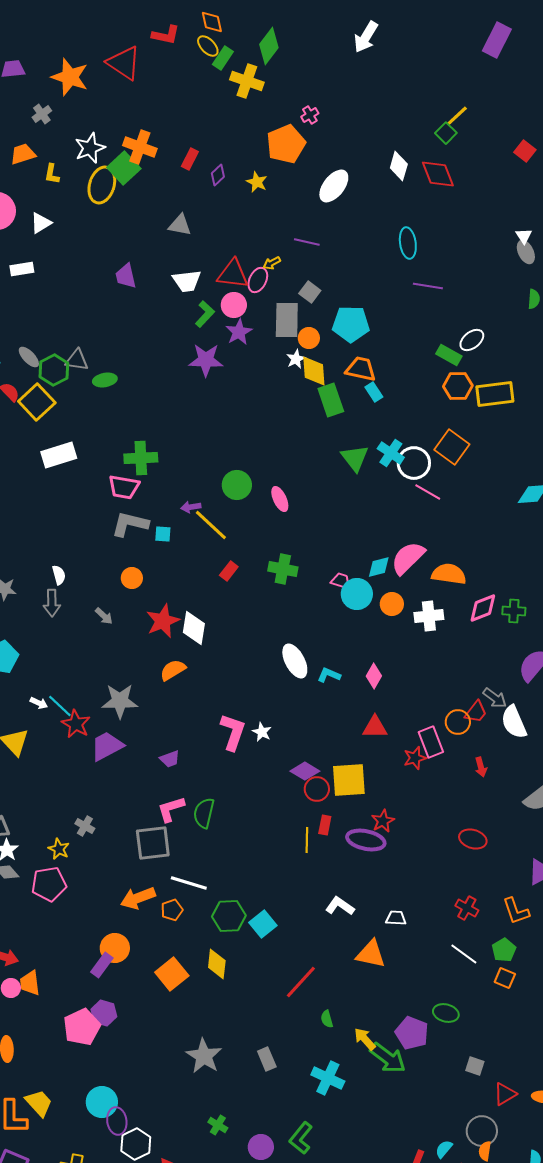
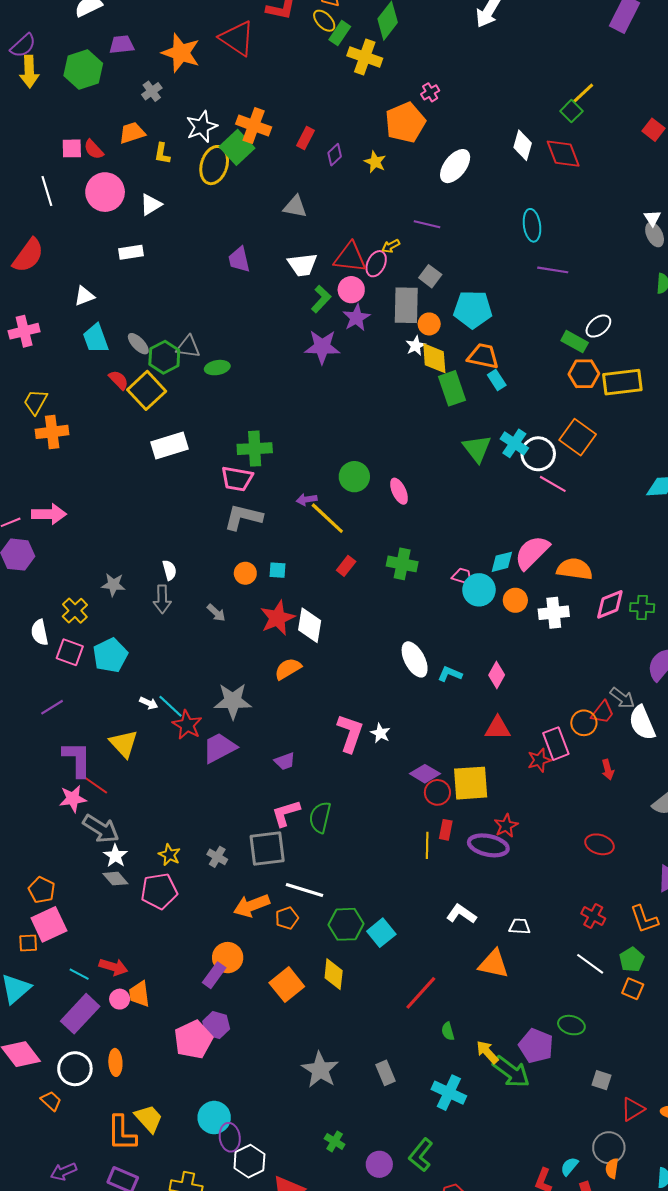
cyan square: (163, 534) -> (277, 570), moved
gray cross: (85, 826) -> (217, 857), moved

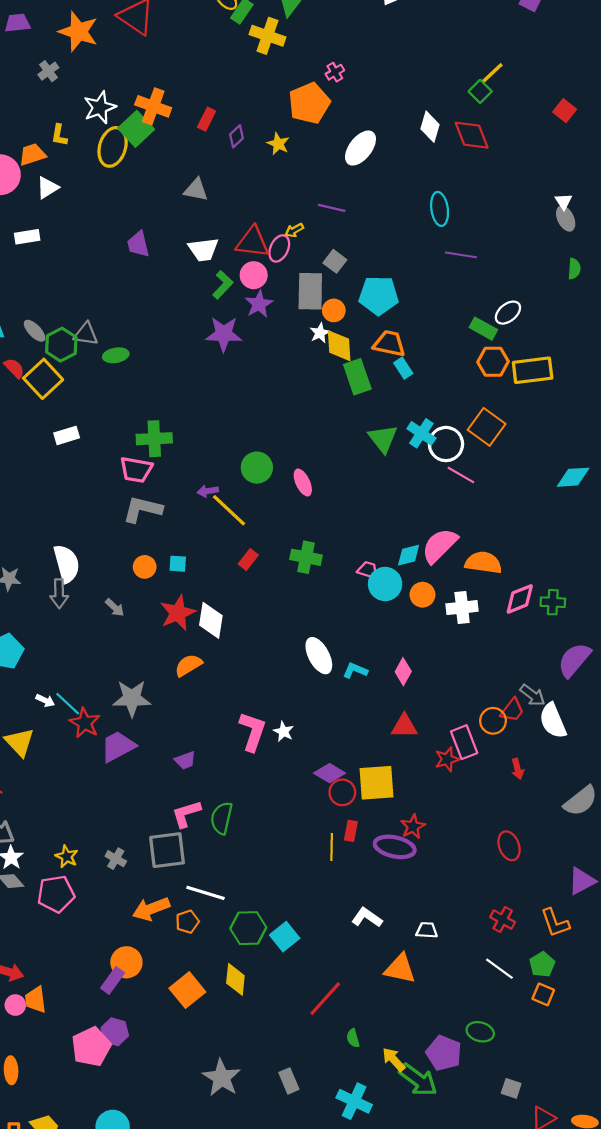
orange trapezoid: (132, 133) -> (32, 154), moved
white rectangle: (169, 445) -> (67, 435), size x0.7
white semicircle: (169, 570) -> (67, 564), size x1.8
red ellipse: (599, 844) -> (509, 846), turned 52

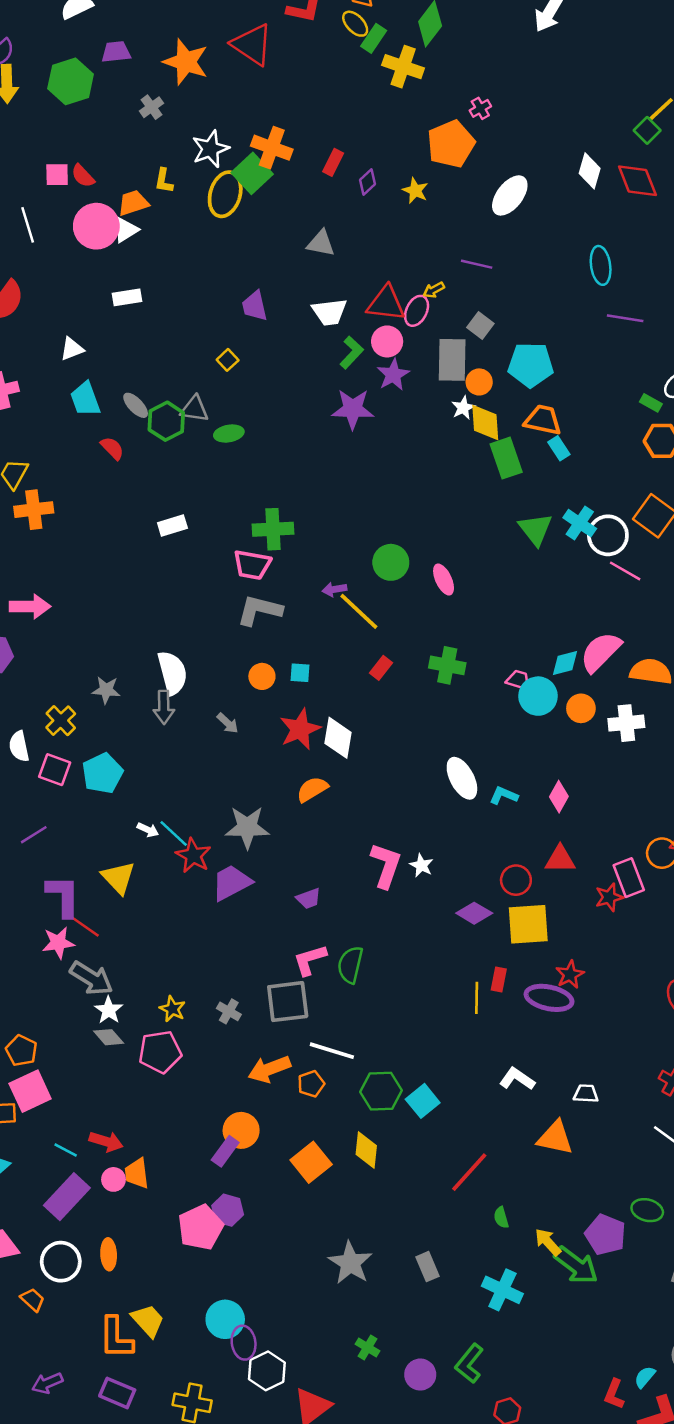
white triangle: (47, 188) -> (126, 230), moved
green rectangle: (483, 329) -> (651, 403), size x0.7
yellow square: (43, 379) -> (228, 360), moved, size x0.5
red circle: (342, 792) -> (516, 880), moved

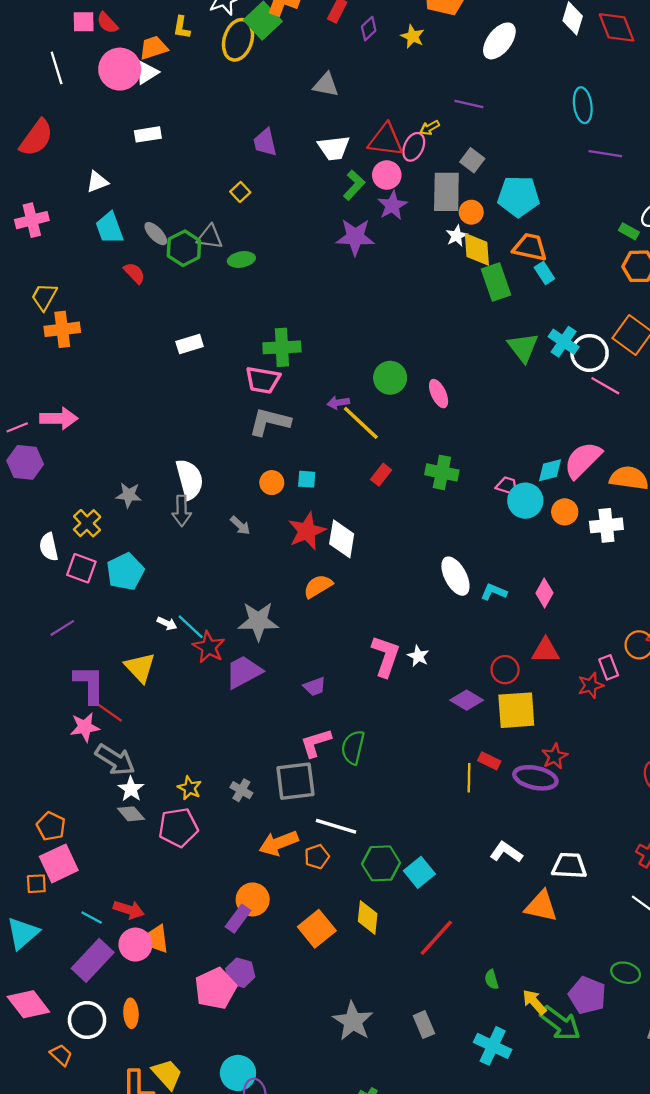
pink rectangle: (629, 878) -> (609, 667), size x0.7
red rectangle: (499, 979) -> (489, 761), turned -75
white trapezoid: (586, 1094) -> (569, 866), size x1.5
red line: (469, 1172) -> (436, 938), moved
pink circle: (114, 1179) -> (135, 945), size x1.5

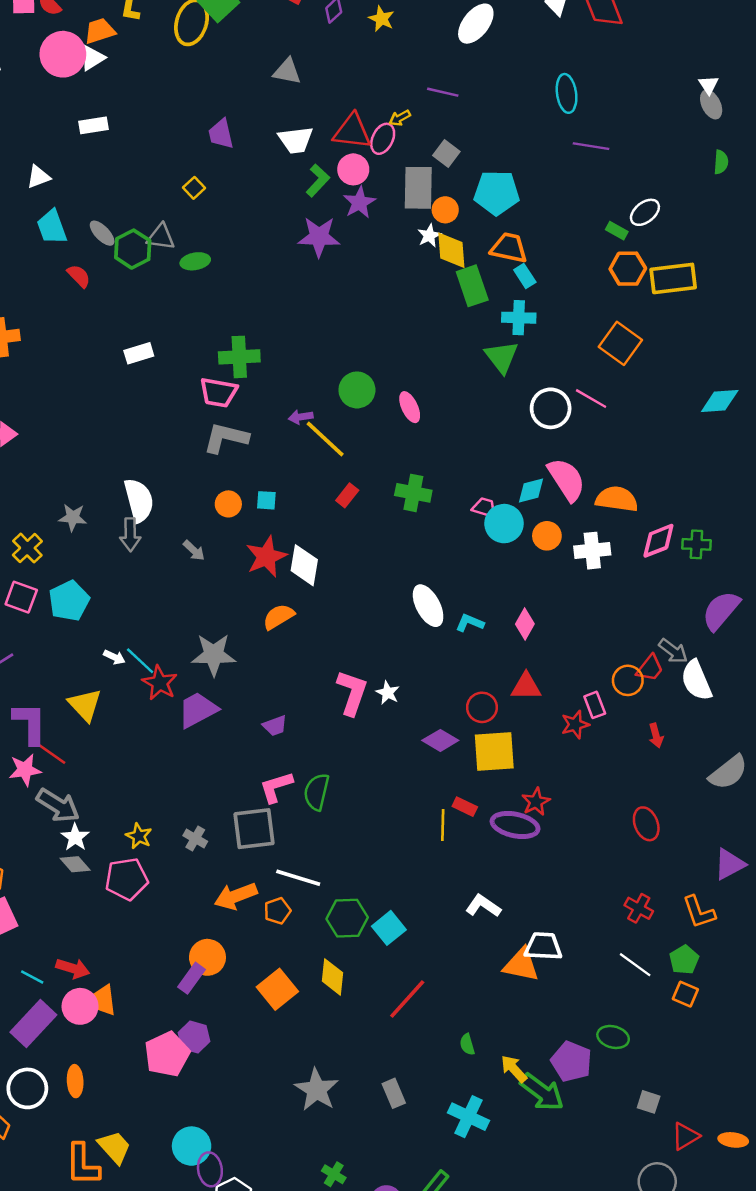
cyan cross: (564, 342) -> (519, 318), moved, turned -32
white circle: (590, 353) -> (551, 408), moved
pink semicircle: (583, 460) -> (567, 479), turned 102
white trapezoid: (569, 866) -> (543, 946), moved

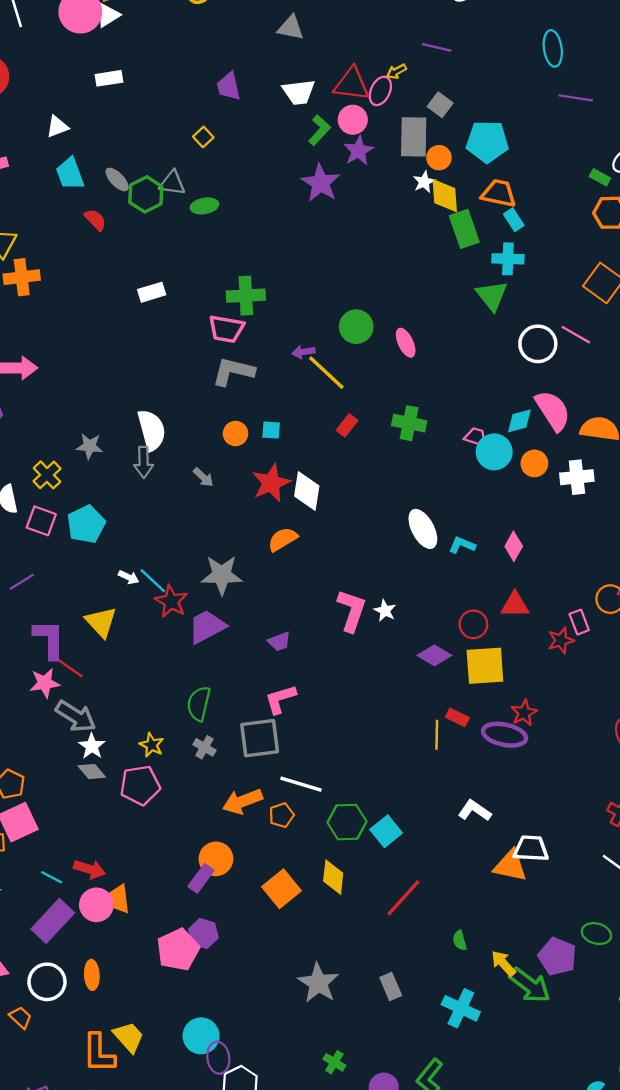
purple star: (319, 237) -> (321, 183), turned 30
green semicircle: (317, 792) -> (199, 704), moved

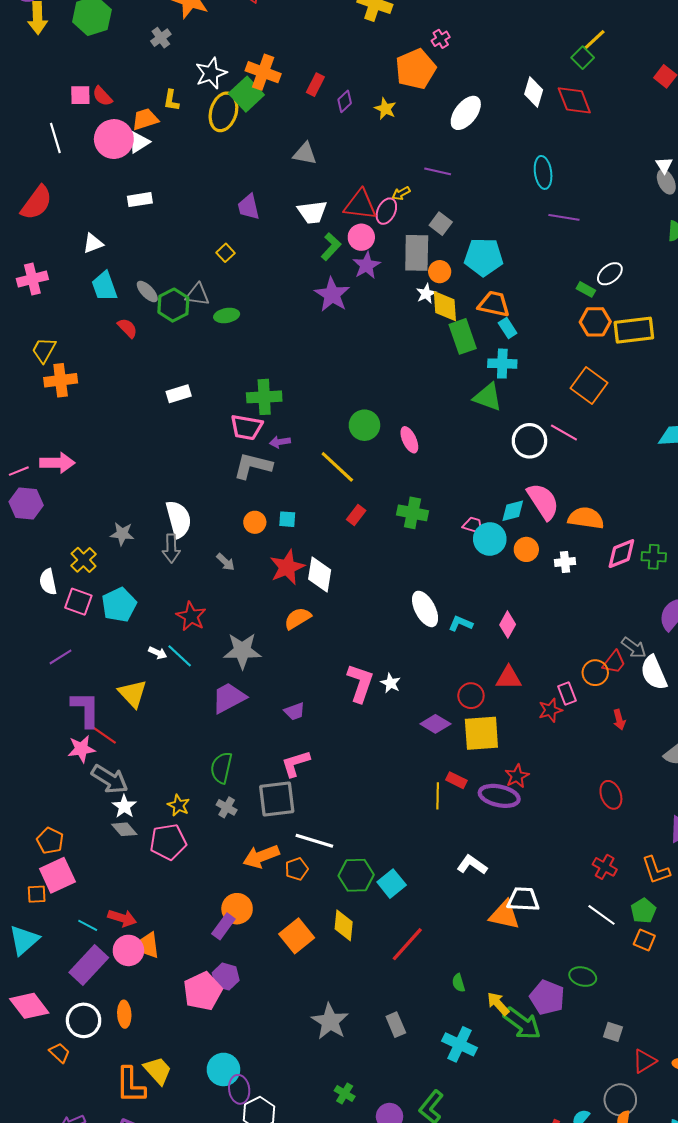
green triangle: (492, 296) -> (488, 397), turned -32
purple arrow: (303, 352) -> (280, 442), moved
white cross: (577, 477) -> (565, 562), size x0.7
red star: (171, 601) -> (191, 616), moved

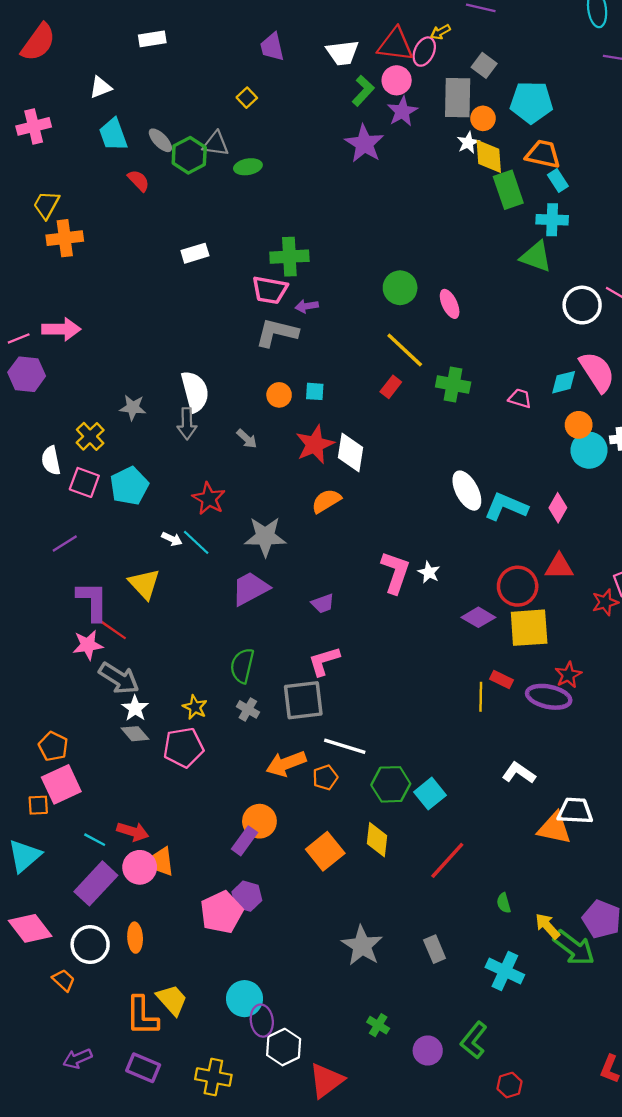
yellow line: (337, 467) -> (405, 350), moved
cyan circle: (490, 539) -> (589, 450), moved
cyan L-shape: (461, 624) -> (506, 507), size x1.6
red circle: (471, 696) -> (518, 586), size x1.4

